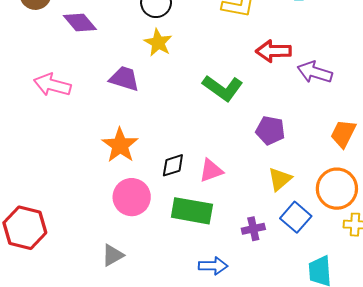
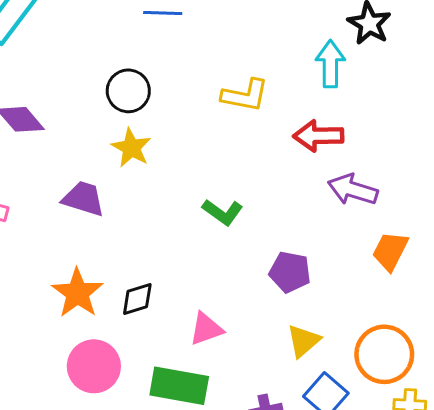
red arrow: (273, 51) -> (318, 136), moved
green L-shape: (223, 88) -> (223, 212), size x0.7
orange trapezoid: (343, 134) -> (390, 251), moved
black diamond: (173, 165) -> (137, 299), moved

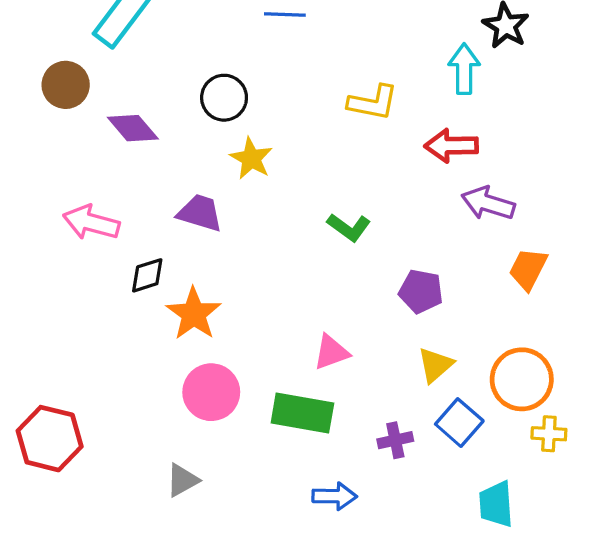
black circle: (128, 91) -> (224, 98), moved
black diamond: (137, 299) -> (147, 275), moved

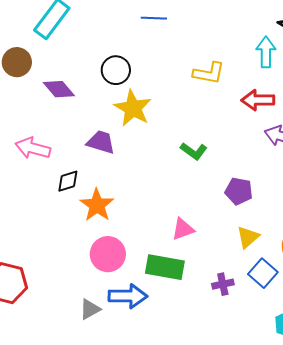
yellow star: (251, 158) -> (133, 108), size x1.4
blue arrow: (334, 496) -> (128, 296), moved, size x1.4

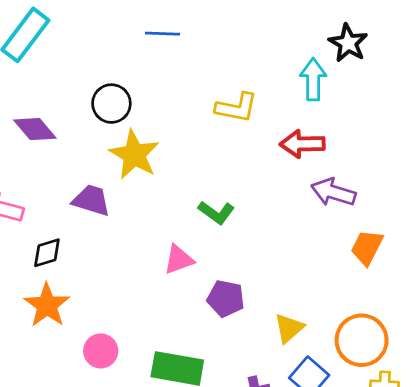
purple pentagon: (239, 191) -> (226, 299), moved
orange star: (97, 205) -> (47, 305), moved
pink triangle: (183, 229) -> (179, 260), moved
pink circle: (108, 254) -> (101, 351), size x0.7

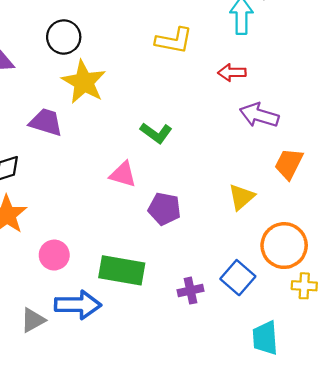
red arrow: (302, 144) -> (232, 73), size x0.7
pink triangle: (179, 260) -> (123, 174), turned 36
yellow triangle: (289, 328) -> (241, 197), moved

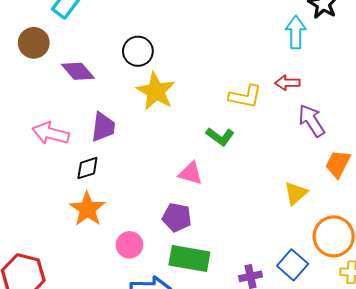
yellow L-shape: (174, 41) -> (245, 96), moved
purple arrow: (259, 115) -> (312, 121), turned 40
purple trapezoid: (46, 122) -> (103, 127), moved, turned 80
purple pentagon: (164, 209) -> (177, 217), moved

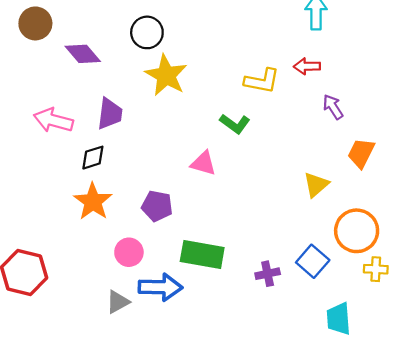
purple arrow: (312, 121) -> (333, 107), size x0.7
purple pentagon: (177, 217) -> (157, 206), moved
pink circle: (129, 245) -> (129, 252), moved

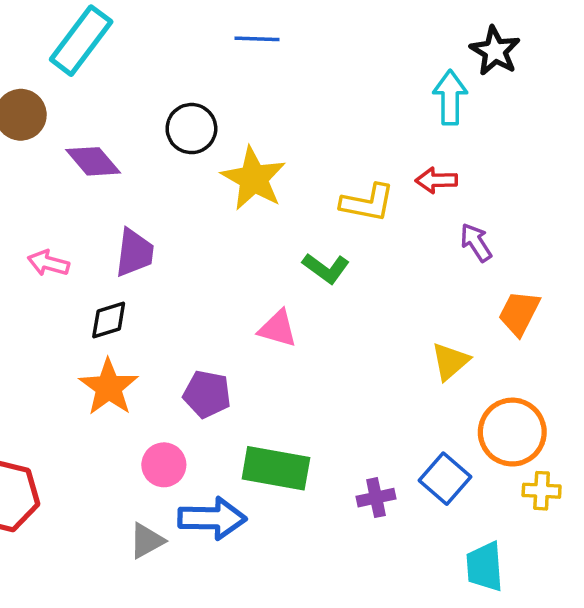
yellow star: (166, 75) -> (254, 179), moved
pink arrow: (53, 120) -> (48, 263), size x0.7

